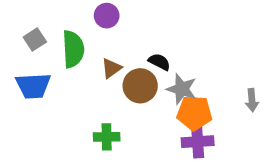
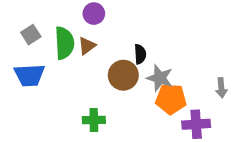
black semicircle: (159, 62) -> (140, 54), turned 60
brown triangle: (111, 68) -> (87, 46), moved
purple cross: (198, 142) -> (196, 124), moved

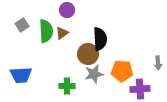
black semicircle: (140, 54) -> (100, 39), size x1.6
blue trapezoid: (29, 75) -> (21, 75), moved
gray star: (160, 78) -> (94, 74), moved, turned -30

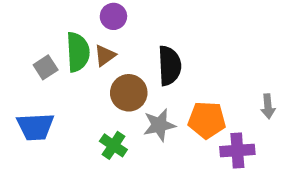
gray square: (22, 25) -> (46, 67), moved
brown circle: (88, 54) -> (129, 93), moved
green cross: (67, 86) -> (113, 145), turned 35

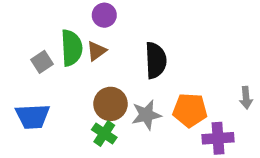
brown circle: (129, 93) -> (111, 104), moved

